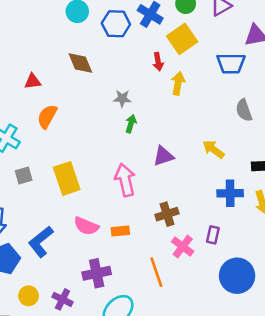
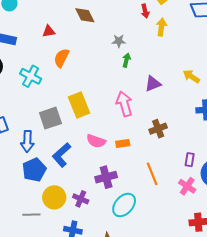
gray square: (24, 176) -> (50, 118), moved, size x1.6
purple rectangle: (213, 235) -> (190, 160), moved
pink cross: (183, 247) -> (187, 186), moved
yellow circle: (28, 296) -> (54, 197), size x1.5

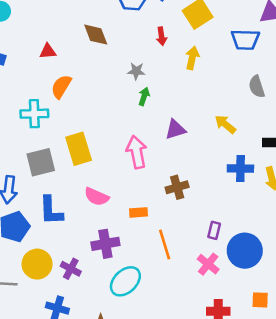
red arrow: (145, 11) -> (161, 36), moved
cyan cross: (31, 76) -> (34, 114), moved, turned -35
orange rectangle: (123, 144) -> (139, 212), moved
blue L-shape: (62, 155) -> (51, 211), turned -55

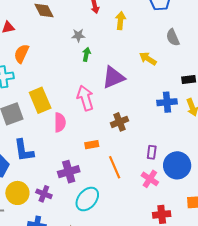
yellow arrow: (225, 124) -> (148, 59), moved
purple triangle: (175, 129) -> (113, 77), size x1.4
pink semicircle: (97, 197) -> (60, 122), moved, turned -108

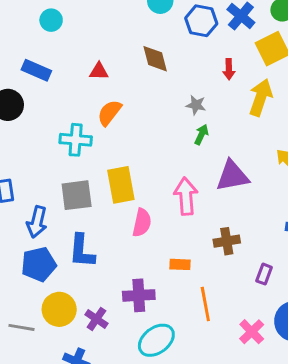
yellow arrow: (120, 21) -> (261, 97), size x1.4
purple rectangle: (152, 152) -> (264, 274), moved

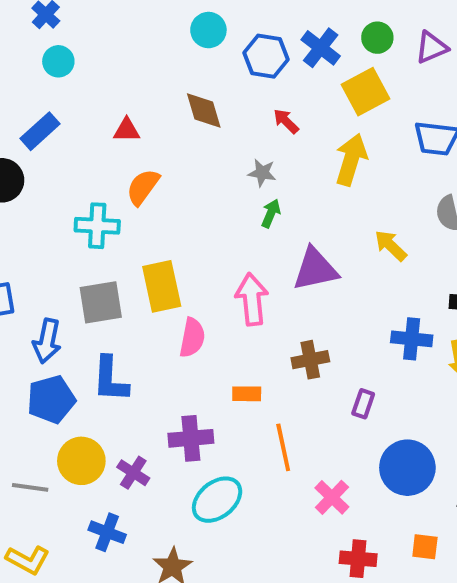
red arrow: (229, 69) -> (286, 121), moved, turned 138
blue rectangle: (36, 70) -> (40, 131), turned -64
pink cross: (252, 332) -> (332, 497), moved

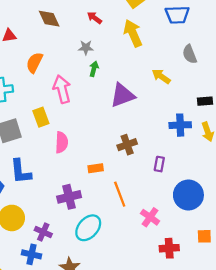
yellow arrow: (351, 160) -> (133, 33), turned -32
orange semicircle: (143, 187) -> (34, 62), moved
yellow rectangle: (162, 286) -> (41, 117), size x0.7
pink arrow: (252, 299) -> (62, 89), moved
purple cross: (133, 473) -> (43, 232), moved

